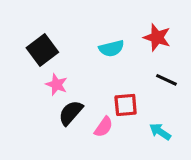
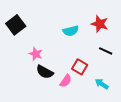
black square: (42, 50) -> (16, 25), moved
red square: (126, 105) -> (80, 67), turned 35
black semicircle: (71, 113) -> (45, 72), turned -102

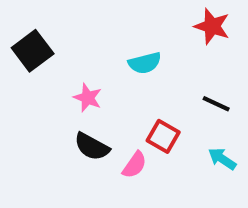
red star: (100, 24) -> (212, 26), moved
pink star: (36, 54) -> (88, 98), moved
cyan arrow: (102, 84) -> (222, 159), moved

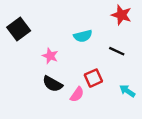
black line: (216, 104) -> (117, 51), moved
red square: (163, 136) -> (93, 78), turned 36

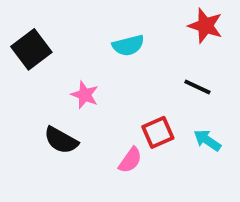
cyan semicircle: (83, 36) -> (128, 45), moved
black semicircle: (53, 84) -> (61, 140), moved
cyan arrow: (127, 91) -> (207, 140), moved

